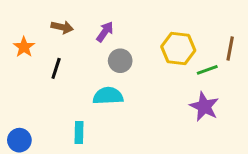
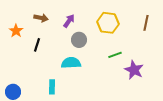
yellow hexagon: (178, 49) -> (108, 23), moved
brown line: (230, 49) -> (146, 23), moved
green line: (207, 70) -> (115, 55), moved

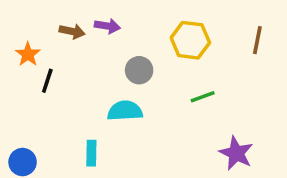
purple arrow: (69, 21) -> (107, 26), moved, turned 64
black line: (37, 45) -> (47, 81), moved
purple star: (134, 70) -> (236, 153), moved

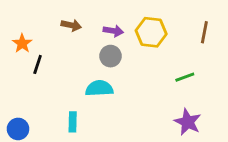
purple arrow: (107, 26) -> (113, 31), moved
brown arrow: (72, 31) -> (71, 25), moved
green line: (203, 97) -> (185, 77), moved

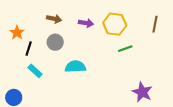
gray circle: (110, 56) -> (55, 42), moved
green line: (185, 77) -> (125, 49), moved
cyan rectangle: (73, 122) -> (35, 71), moved, turned -48

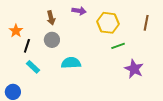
brown arrow: (54, 19) -> (51, 18), turned 64
purple arrow: (86, 23) -> (79, 11), moved
purple star: (142, 92) -> (134, 69), moved

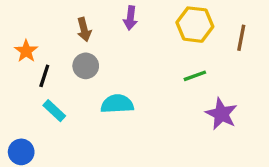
purple arrow: (79, 11) -> (130, 18), turned 88
yellow hexagon: (108, 23) -> (195, 25), moved

